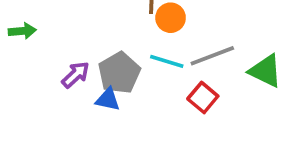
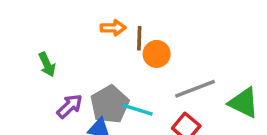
green arrow: (22, 31) -> (47, 64), moved, turned 70
cyan line: (167, 61) -> (137, 110), moved

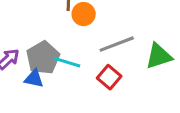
green triangle: (244, 103) -> (159, 56), turned -44

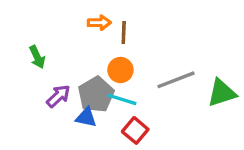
orange circle: (84, 14) -> (120, 70), moved
red square: (109, 77) -> (135, 130), moved

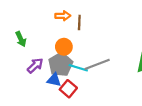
orange circle: (120, 70) -> (64, 47), moved
gray line: (176, 80) -> (97, 64), moved
red square: (135, 130) -> (68, 89), moved

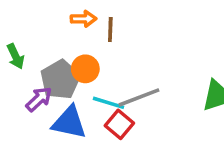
gray pentagon: (61, 64) -> (60, 80), moved
blue triangle: (54, 80) -> (69, 122), size x1.5
red square: (68, 89) -> (119, 124), moved

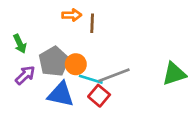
orange circle: (85, 69) -> (76, 64), moved
purple arrow: (39, 99) -> (25, 75), moved

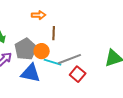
brown line: (92, 23) -> (54, 33), moved
red square: (99, 96) -> (78, 74), moved

